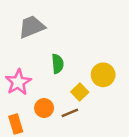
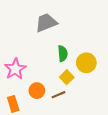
gray trapezoid: (32, 27) -> (46, 23), moved
green semicircle: (58, 64) -> (63, 54), moved

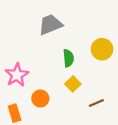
yellow circle: (86, 63) -> (102, 49), moved
brown line: (58, 95) -> (96, 103), moved

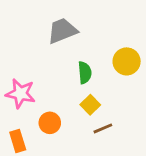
pink star: (17, 75) -> (20, 94), turned -30
brown line: (96, 103) -> (103, 128), moved

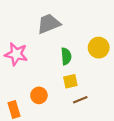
pink star: (20, 94) -> (16, 54), moved
yellow square: (90, 105) -> (70, 81), turned 32

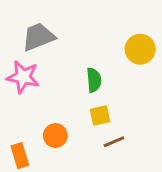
gray trapezoid: (49, 24) -> (38, 37), moved
yellow circle: (99, 48) -> (140, 49), moved

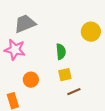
orange circle: (55, 136) -> (31, 80), moved

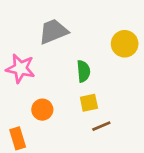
gray trapezoid: (25, 24) -> (53, 31), moved

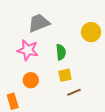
pink star: (20, 68) -> (28, 50), moved

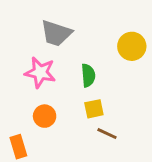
gray trapezoid: (39, 23) -> (56, 33), turned -140
brown line: (74, 92) -> (107, 134), turned 48

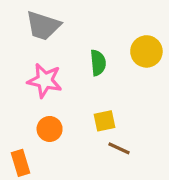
gray trapezoid: (56, 33) -> (43, 26), moved
green semicircle: (88, 75) -> (98, 63), moved

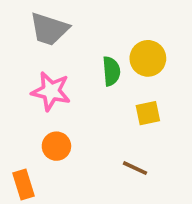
yellow circle: (146, 51) -> (148, 58), moved
yellow square: (104, 121) -> (148, 113), moved

